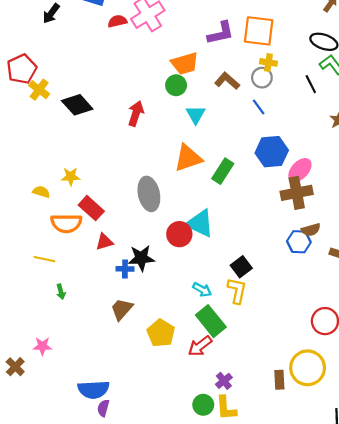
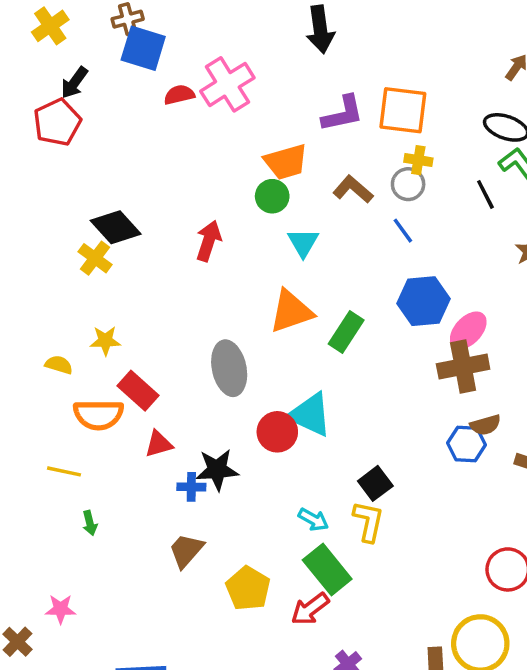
red pentagon: (22, 69) -> (57, 122), moved
yellow cross: (39, 90) -> (95, 258), moved

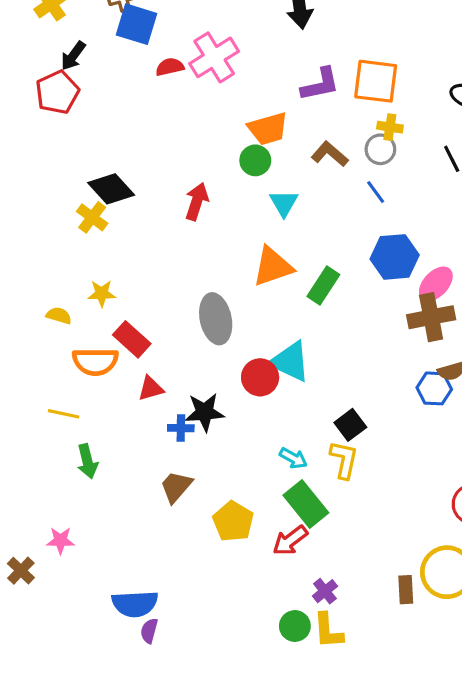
green arrow: (90, 523) -> (87, 461), size x1.5

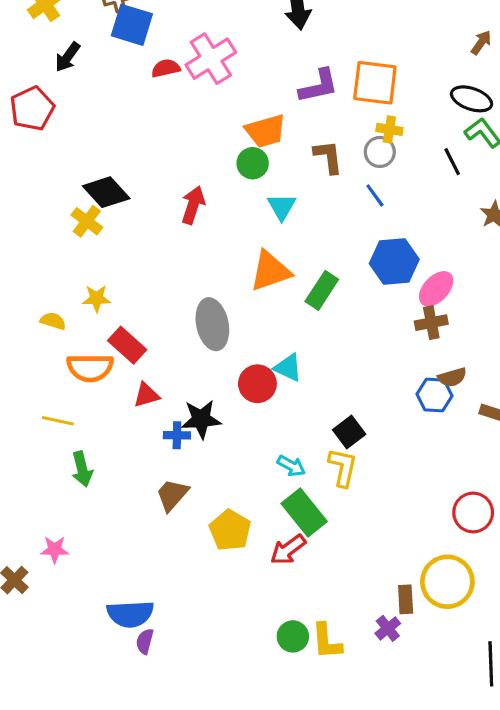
red pentagon: (57, 92) -> (32, 109), moved
brown L-shape: (330, 154) -> (328, 157), turned 42
brown cross: (431, 317) -> (431, 323), size x0.7
cyan triangle: (290, 362) -> (288, 368), size x0.7
purple cross: (325, 591) -> (388, 628), moved

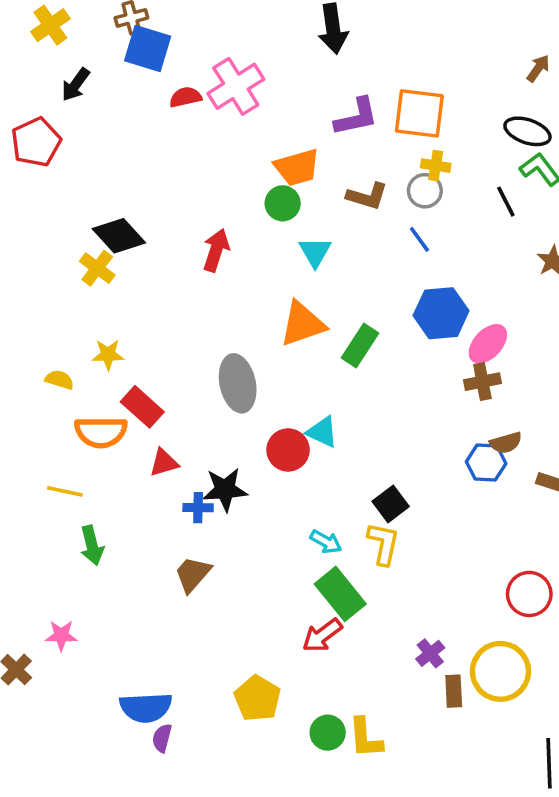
brown L-shape: (328, 157) -> (367, 196), turned 114
yellow pentagon: (230, 530) -> (257, 698), moved
purple cross: (388, 628) -> (430, 653), moved

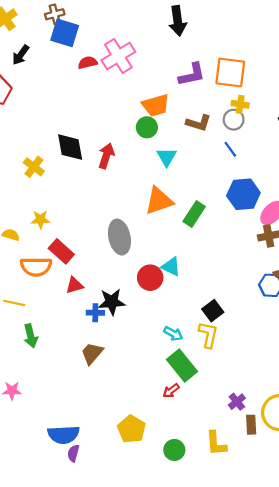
black diamond: (119, 236) -> (70, 147), moved, turned 32
red arrow: (322, 635) -> (171, 391), size x0.7
yellow L-shape: (365, 738) -> (216, 443), moved

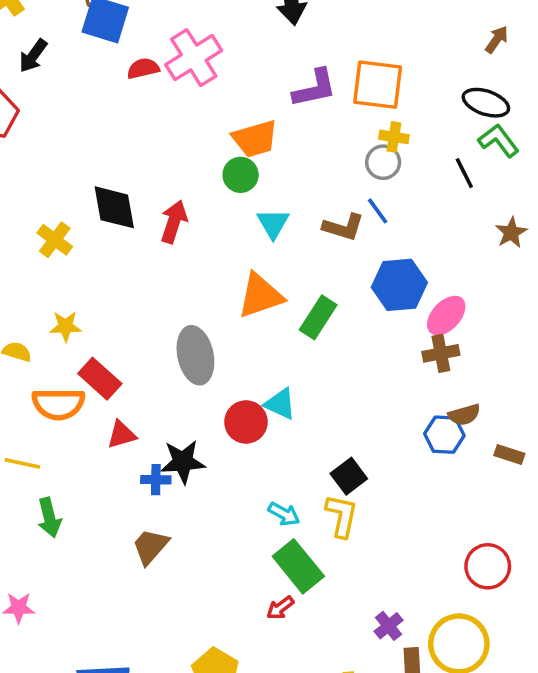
brown L-shape: (198, 123) -> (343, 227), moved

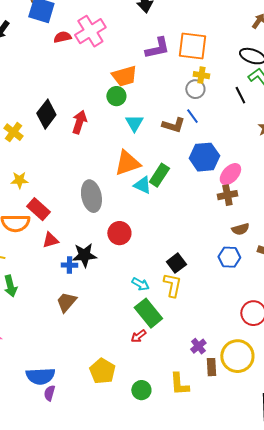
black diamond: (114, 207) -> (46, 114), turned 48
cyan triangle: (280, 404) -> (142, 185), moved
blue hexagon: (444, 435) -> (229, 257), moved

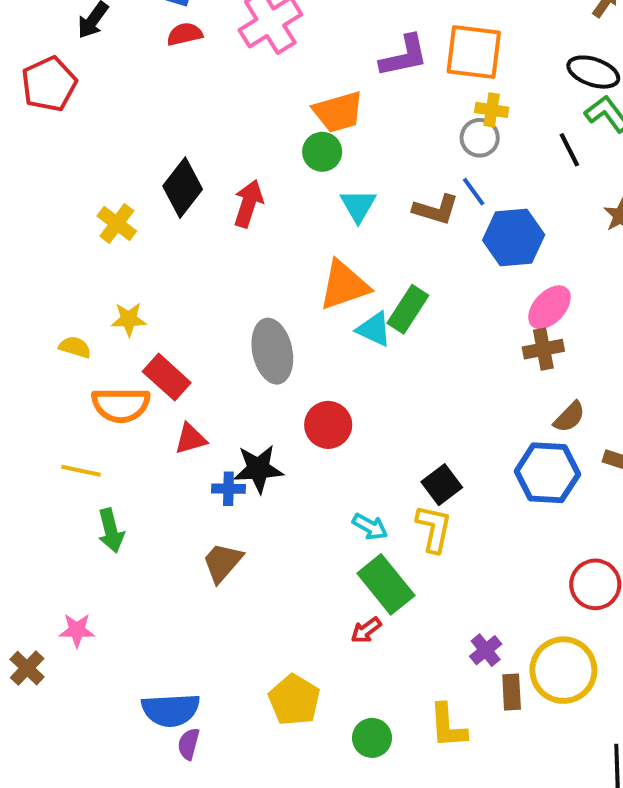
red semicircle: (62, 37) -> (185, 34), moved
blue hexagon: (204, 157) -> (514, 237), moved
brown semicircle: (240, 229) -> (569, 417), turned -30
blue hexagon: (229, 257) -> (547, 473), size x1.4

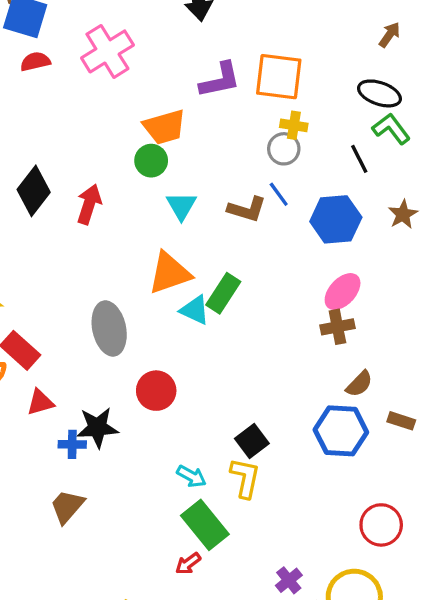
blue hexagon: (514, 237) -> (336, 219), moved

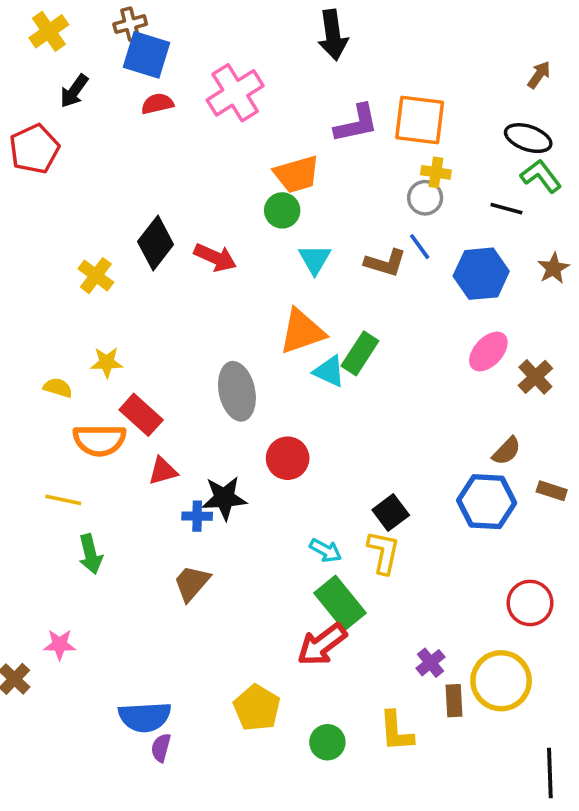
black line: (359, 159) -> (506, 209), turned -48
red arrow: (89, 204) -> (215, 257), turned 96
brown cross: (337, 327) -> (535, 377), moved, turned -32
red arrow: (188, 564) -> (322, 645), size x1.8

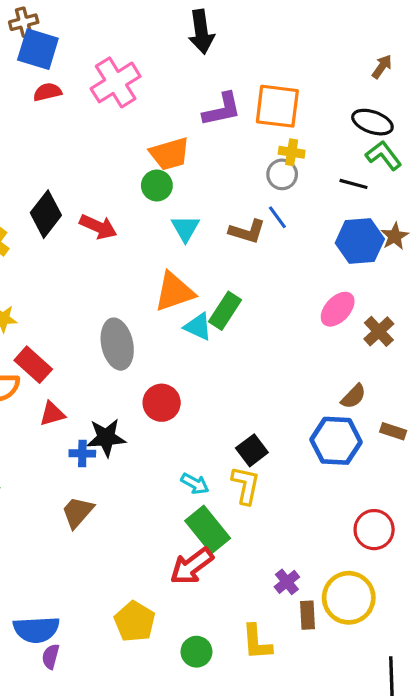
blue hexagon: (481, 274) -> (360, 241), moved

